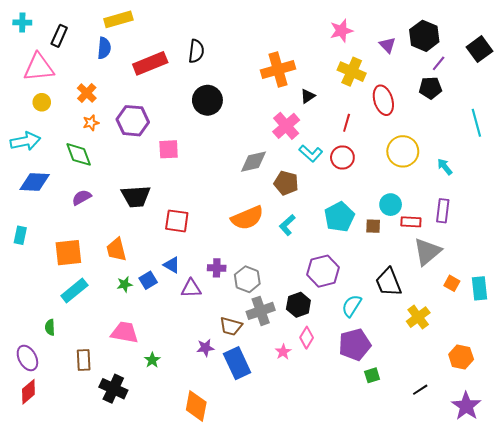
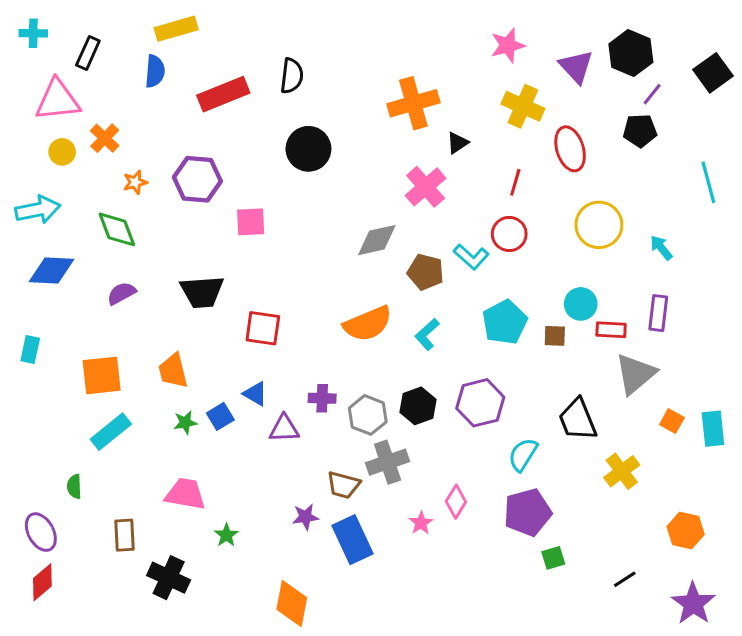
purple triangle: (387, 45) -> (576, 67), size x1.4
orange cross: (87, 93) -> (105, 138), moved
cyan L-shape: (311, 153) -> (471, 257), moved
black hexagon: (298, 305) -> (418, 406), moved

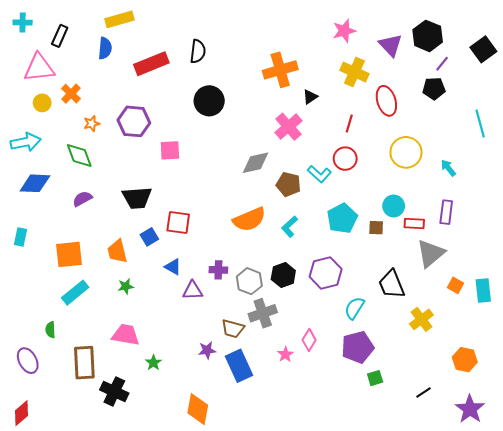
blue square: (220, 416) -> (149, 237), moved
brown rectangle: (124, 535) -> (84, 363), size x1.5
red diamond: (42, 582) -> (22, 413), moved

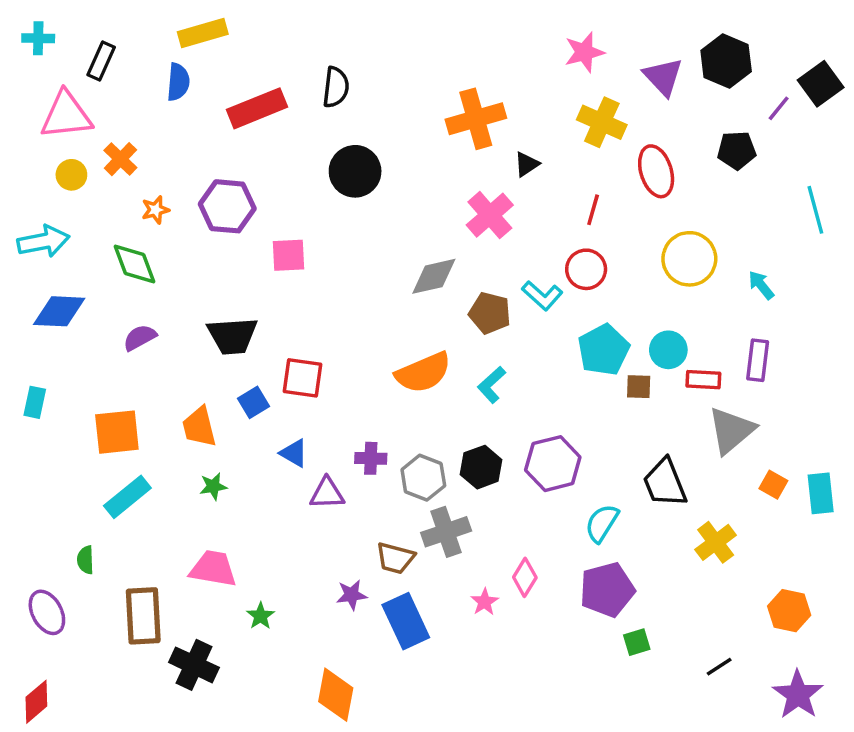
purple line: (442, 64) -> (779, 108), moved
cyan pentagon: (342, 218) -> (604, 350), moved

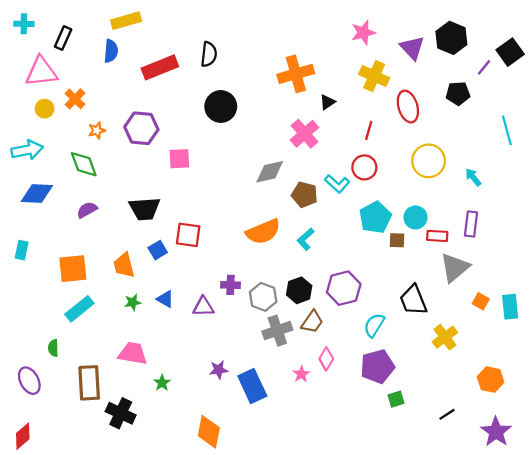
blue triangle: (294, 453) -> (165, 299), moved
brown trapezoid: (395, 558) -> (312, 322), moved, turned -70

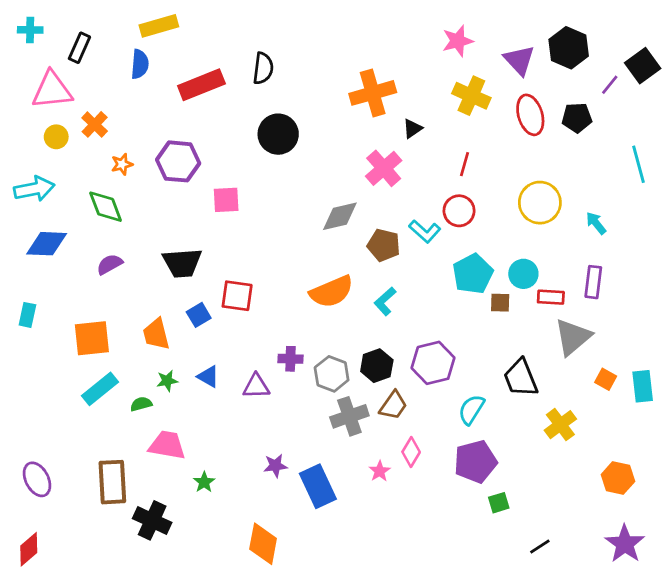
red ellipse: (408, 106) -> (530, 115), moved
green semicircle: (53, 348) -> (141, 404), moved, turned 77
black line: (447, 414) -> (540, 547), moved

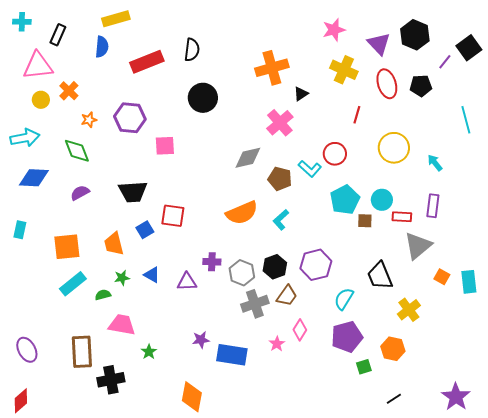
red line: (465, 164) -> (357, 115), moved
orange hexagon: (618, 478) -> (393, 349), moved
blue rectangle: (318, 486) -> (232, 355), turned -56
black cross: (152, 520) -> (111, 380), turned -36

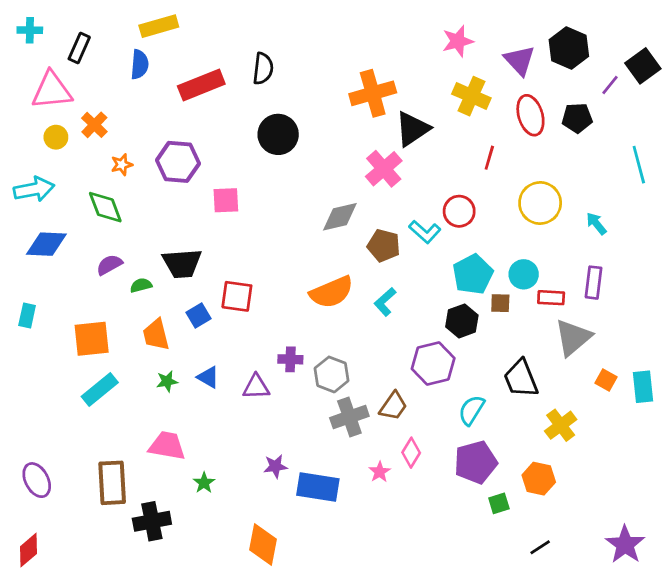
black triangle: (301, 94) -> (413, 129), size x1.8
black hexagon: (275, 267) -> (462, 321), moved
green semicircle: (103, 295) -> (141, 285), moved

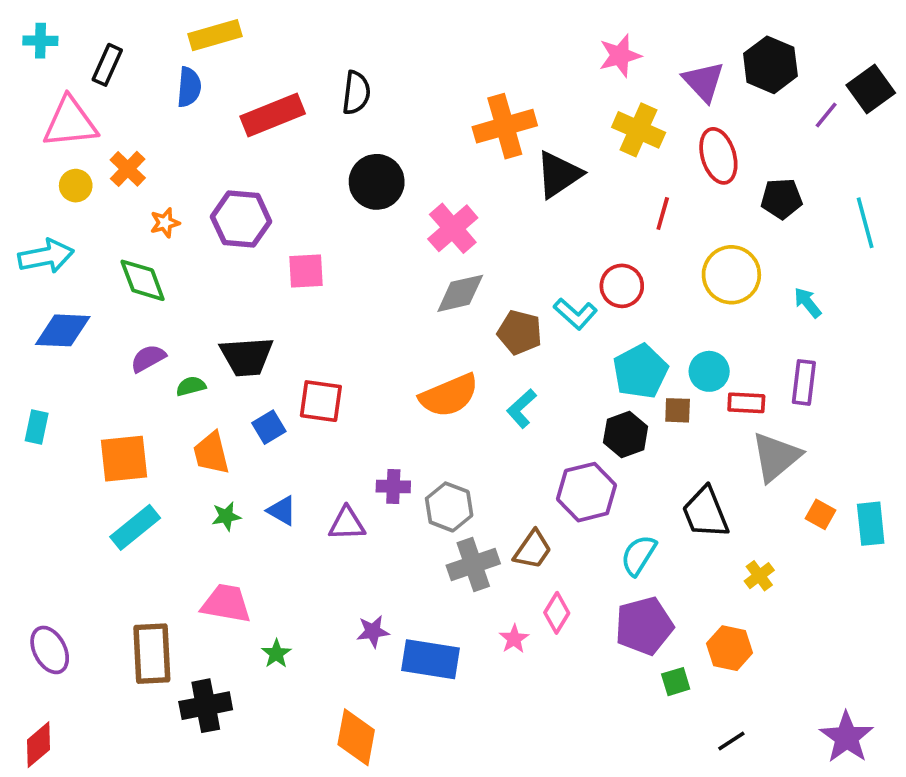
black pentagon: (577, 118) -> (782, 199), moved
pink cross: (384, 169) -> (453, 228), moved
yellow cross: (561, 425) -> (759, 576), size x0.7

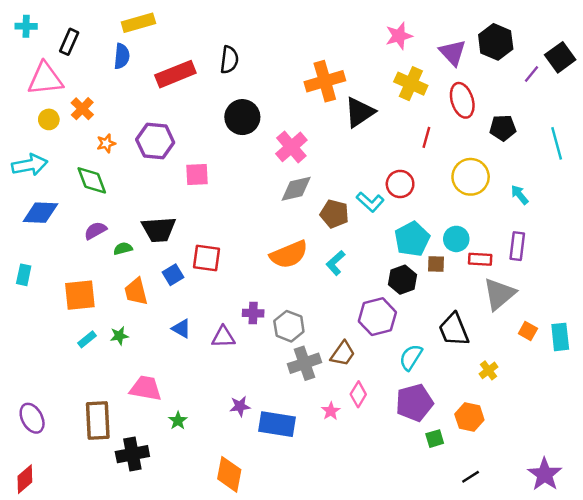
green star: (226, 516) -> (119, 336), moved
cyan rectangle: (135, 527) -> (87, 339), size x0.6

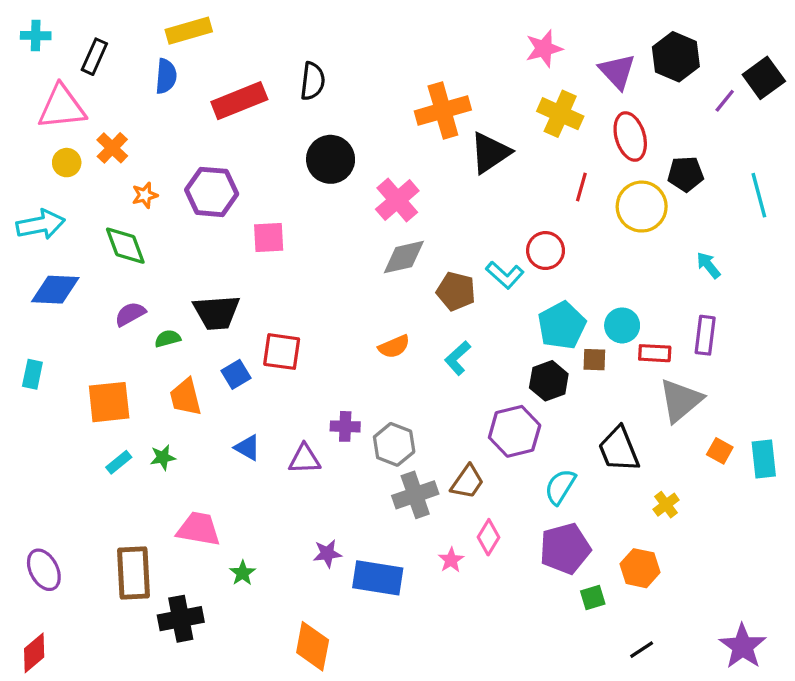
yellow circle: (471, 177) -> (642, 207), moved
orange semicircle: (289, 254) -> (394, 347), size x0.6

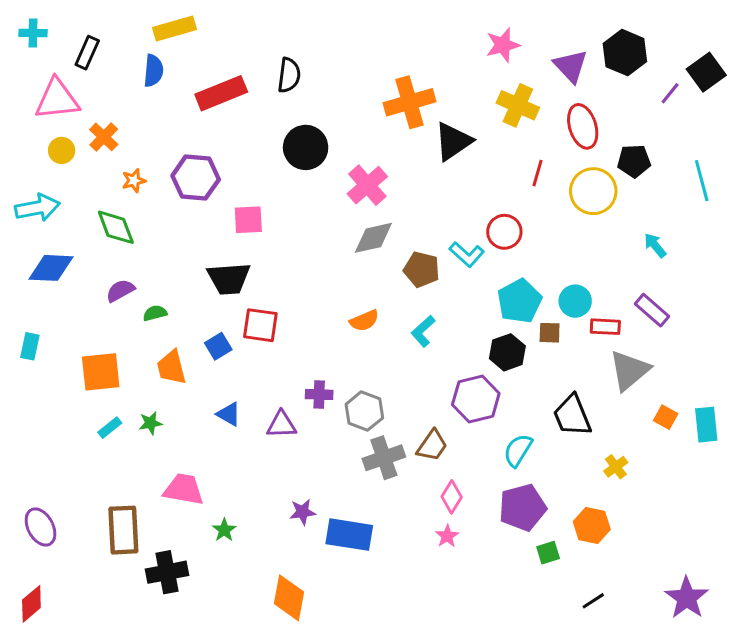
black trapezoid: (217, 312) -> (229, 278), moved
purple rectangle: (705, 335) -> (652, 310), turned -56
pink star: (451, 560) -> (447, 536), moved

